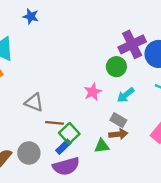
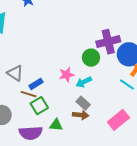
cyan arrow: (126, 95) -> (84, 82), moved
green triangle: (102, 146) -> (56, 125), moved
blue rectangle: (63, 147) -> (36, 84), moved

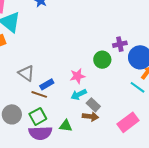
purple cross: (108, 42) -> (120, 44), size x0.6
cyan arrow: (84, 82) -> (79, 94), moved
green square: (39, 106) -> (38, 116), moved

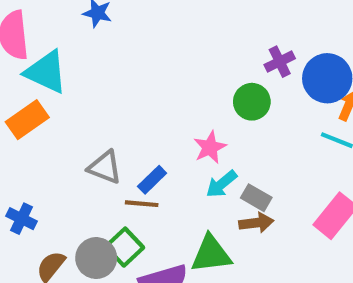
green square: (38, 116) -> (125, 247), moved
green triangle: (66, 126) -> (211, 254), size x1.5

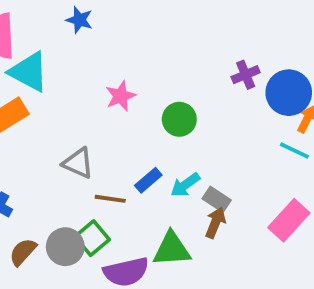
green circle: (252, 102) -> (179, 119), moved
pink star: (210, 147) -> (121, 96), moved
blue rectangle: (152, 180) -> (148, 180), moved
brown arrow: (256, 223) -> (215, 223), turned -64

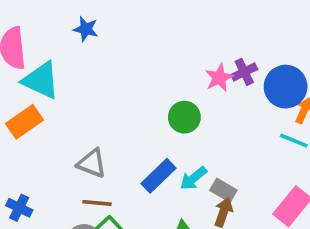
pink star: (121, 96) -> (219, 78), moved
blue rectangle: (148, 180) -> (158, 176), size x1.4
brown line: (110, 199) -> (97, 203), moved

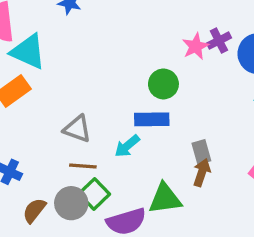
blue rectangle: (158, 176) -> (152, 119), moved, turned 44
cyan arrow: (193, 178) -> (127, 146), moved
gray rectangle: (223, 190) -> (201, 152), turned 45

